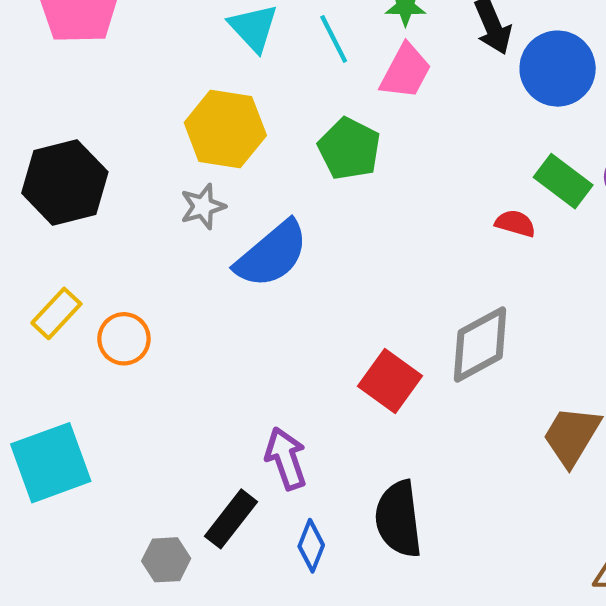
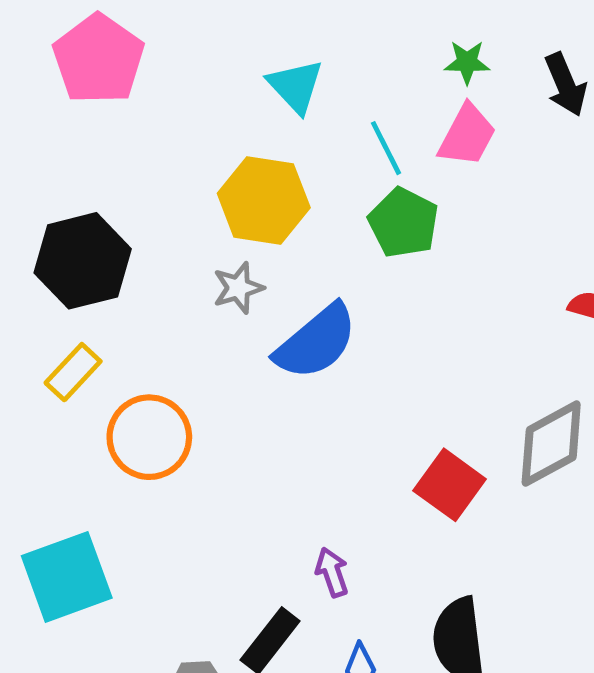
cyan line: (334, 39) -> (386, 148), moved
yellow rectangle: (56, 313) -> (73, 372), moved
orange circle: (124, 339) -> (149, 437), size x1.4
purple arrow: (286, 458) -> (332, 572), size x0.7

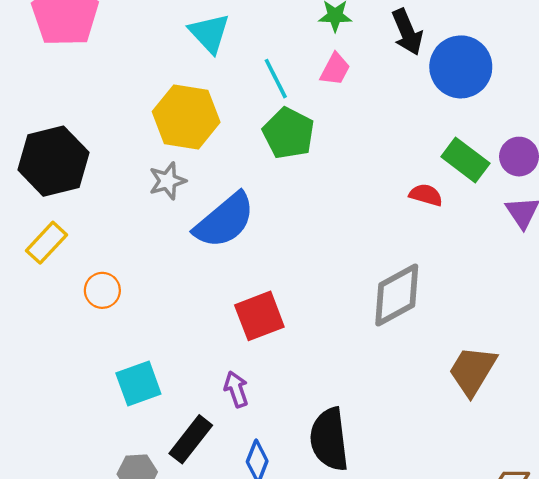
pink trapezoid: (467, 135) -> (335, 69), size x0.7
orange circle: (149, 437) -> (102, 290), size x0.6
red square: (450, 485) -> (259, 316), moved, turned 33
cyan square: (67, 577) -> (138, 383), moved, size x0.7

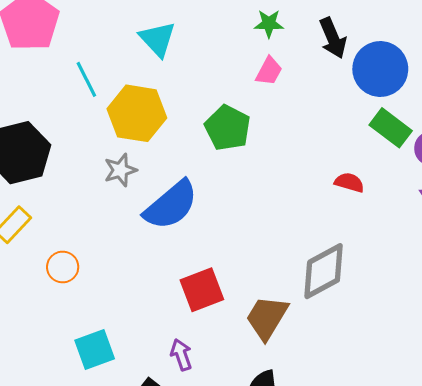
cyan line: (276, 79) -> (86, 79), moved
green rectangle: (465, 160) -> (391, 128), moved
brown trapezoid: (472, 371) -> (267, 318), moved

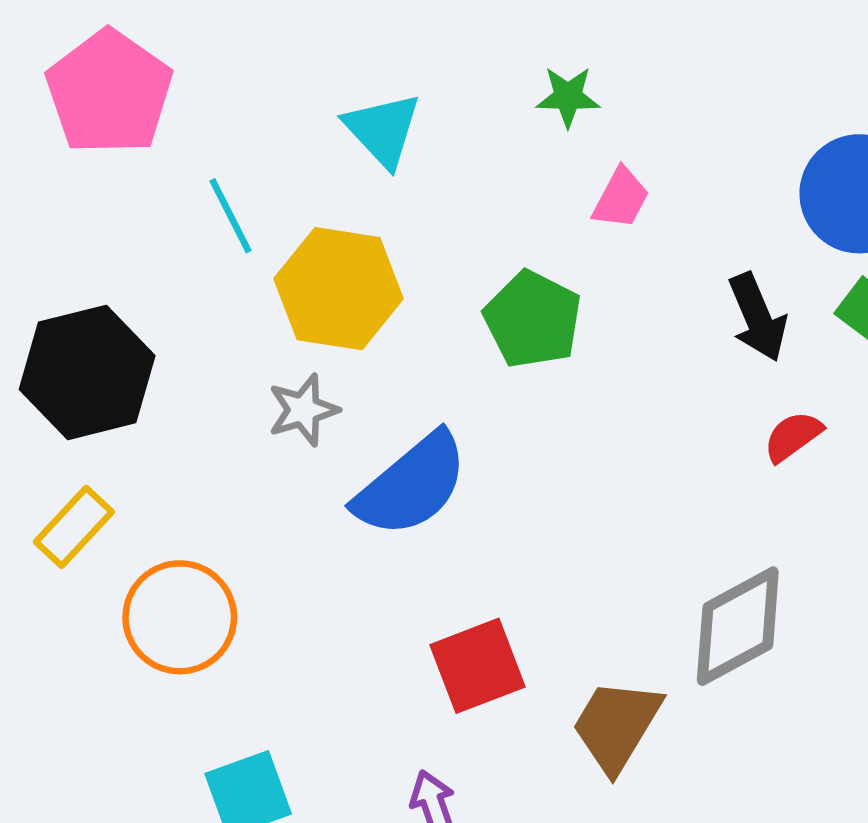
green star: (269, 24) -> (568, 97), moved
black arrow: (333, 38) -> (758, 317), moved
red semicircle: (349, 182) -> (793, 436), turned -52
orange circle: (63, 267) -> (180, 617), size x1.6

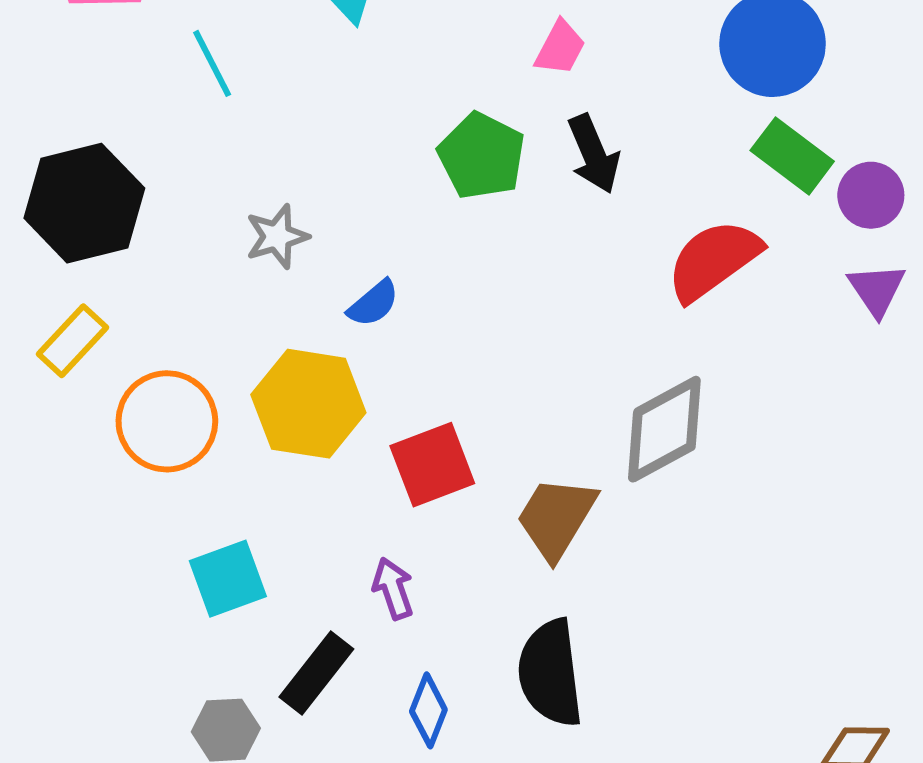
yellow hexagon: (339, 289) -> (308, 404), moved
black arrow: (758, 317) -> (594, 154), moved
red semicircle: (793, 436) -> (714, 260), size x1.8
blue semicircle: (411, 485) -> (373, 303), size x0.5

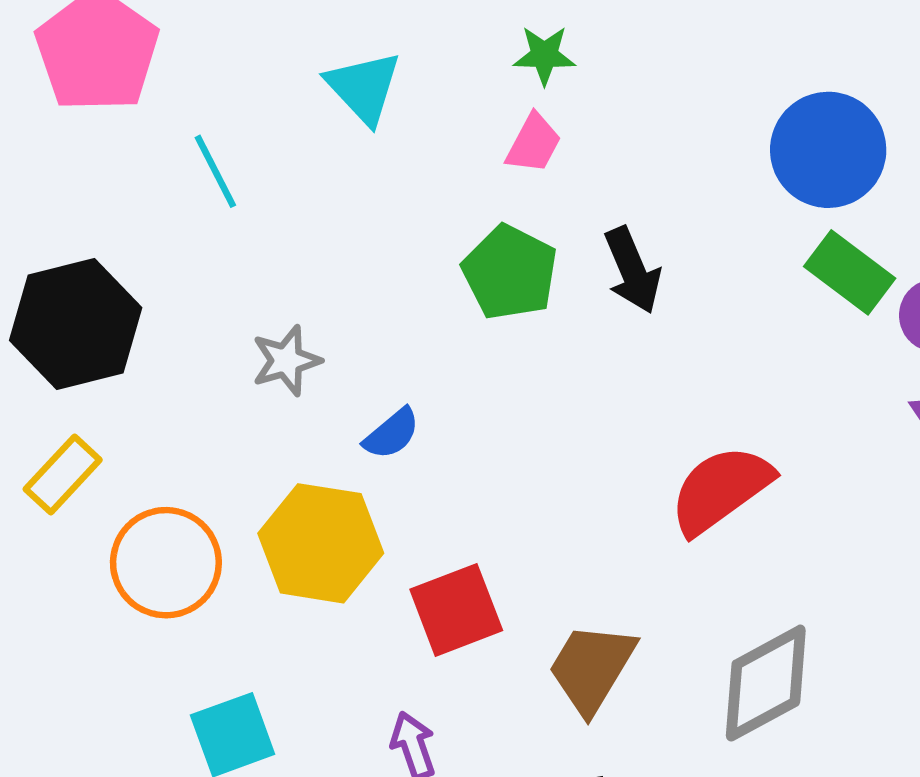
pink trapezoid: (560, 48) -> (534, 143), moved
red semicircle: (714, 260) -> (721, 490), moved
gray diamond: (664, 429) -> (766, 683), moved

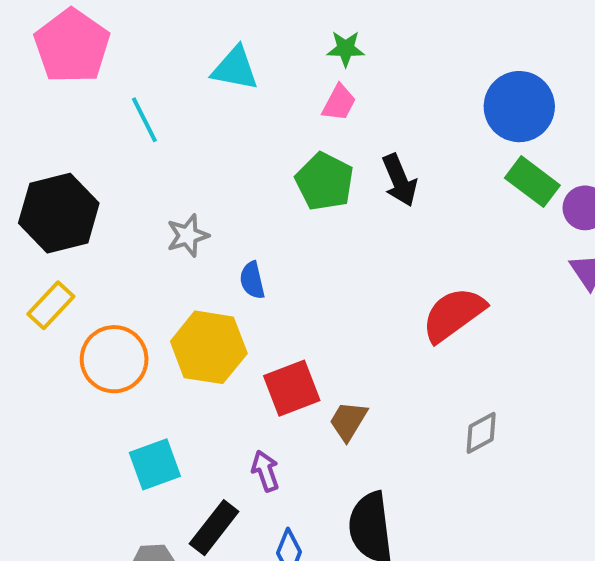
cyan triangle: (364, 87) -> (235, 68), turned -36
blue semicircle: (392, 434) -> (252, 280), turned 117
brown trapezoid: (592, 668) -> (348, 421), moved, size x0.7
gray diamond: (766, 683) -> (481, 433), size x0.6

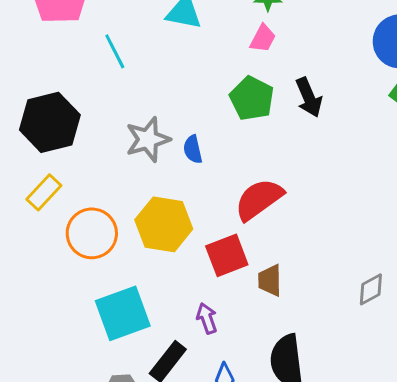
gray star: (188, 236) -> (148, 139), size x1.4
blue semicircle: (252, 280) -> (193, 149), moved
red semicircle: (453, 314) -> (259, 199), moved
brown trapezoid: (348, 421) -> (270, 280), turned -32
cyan square: (155, 464) -> (123, 313), size x1.4

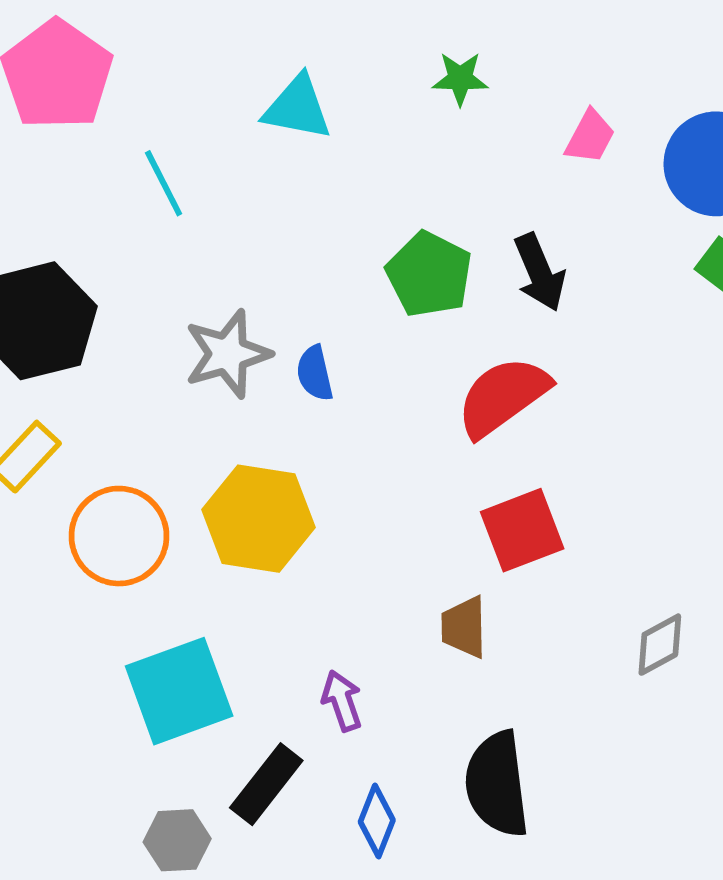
pink trapezoid: (263, 38) -> (590, 137), moved
red semicircle: (259, 199) -> (503, 396), moved
red square: (227, 255) -> (522, 530), moved

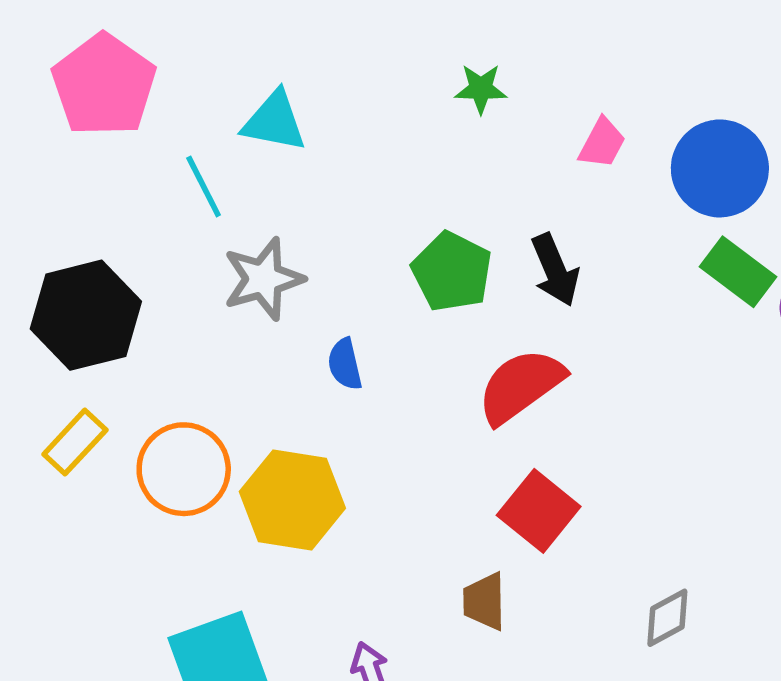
cyan triangle: (297, 108) -> (274, 121), moved
gray star: (228, 354) -> (263, 279), moved
red square: (522, 530) -> (539, 511), turned -30
orange circle: (119, 536) -> (184, 469), moved

